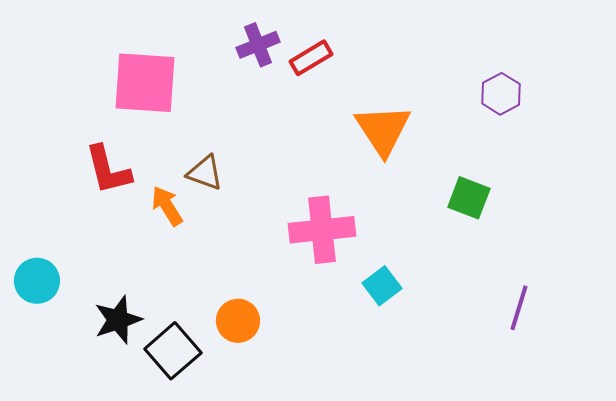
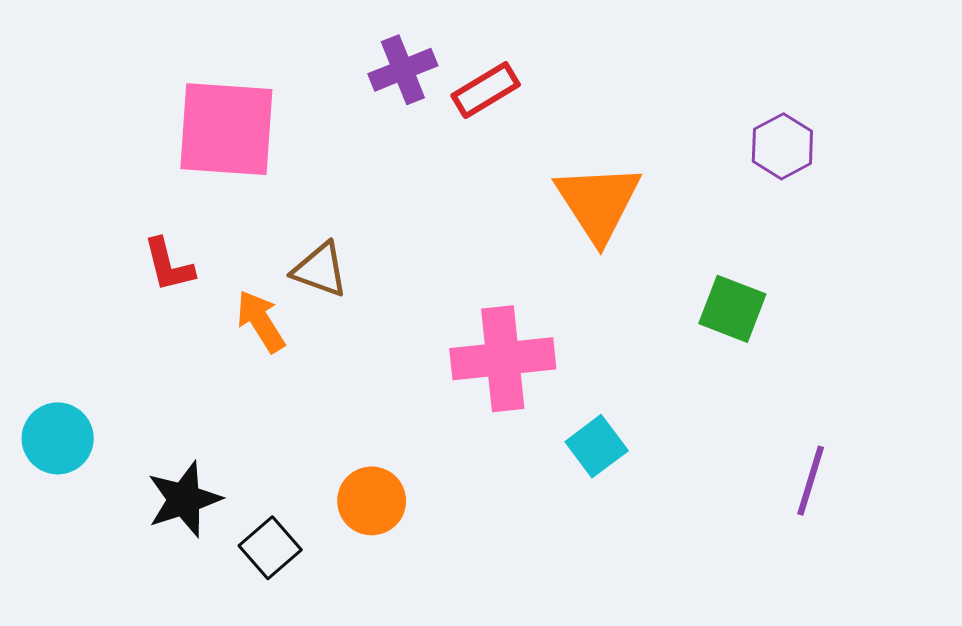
red L-shape: (108, 170) -> (169, 265), size x0.7
black square: (173, 351) -> (270, 548), size x0.7

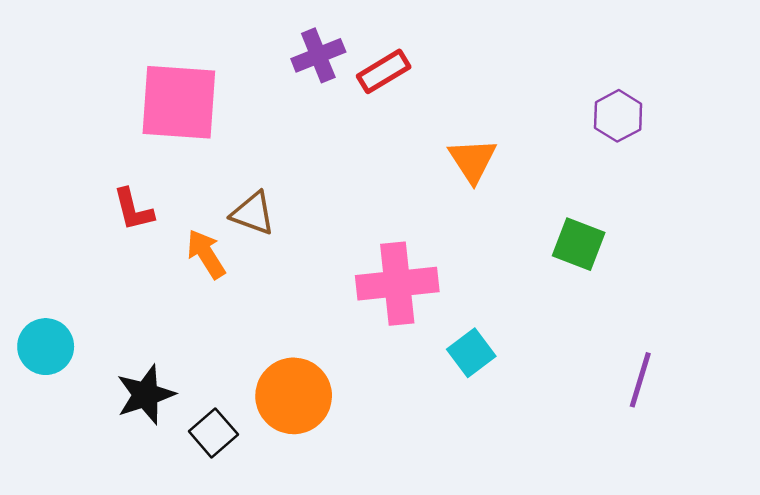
orange triangle: (598, 203) -> (473, 160), size x0.7
orange circle: (372, 501) -> (294, 396), size x1.4

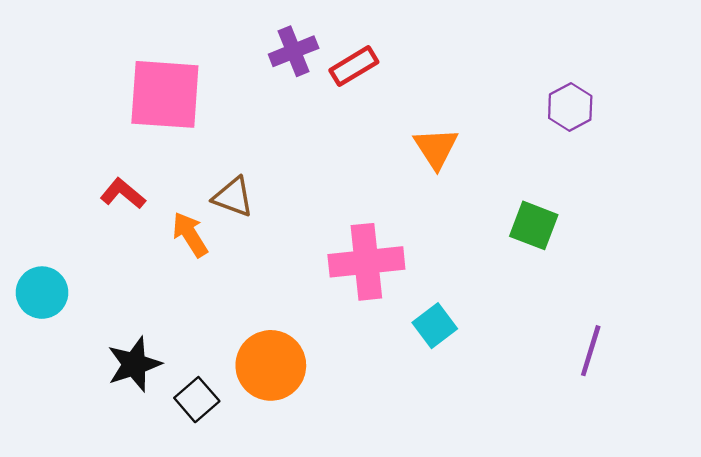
red L-shape: (133, 210) -> (123, 194), turned 144
cyan circle: (46, 347) -> (42, 293), moved

